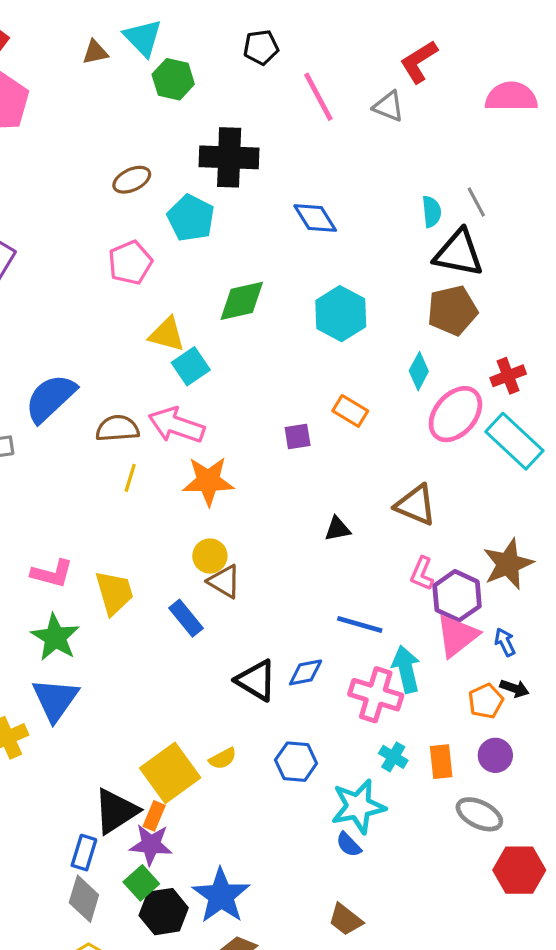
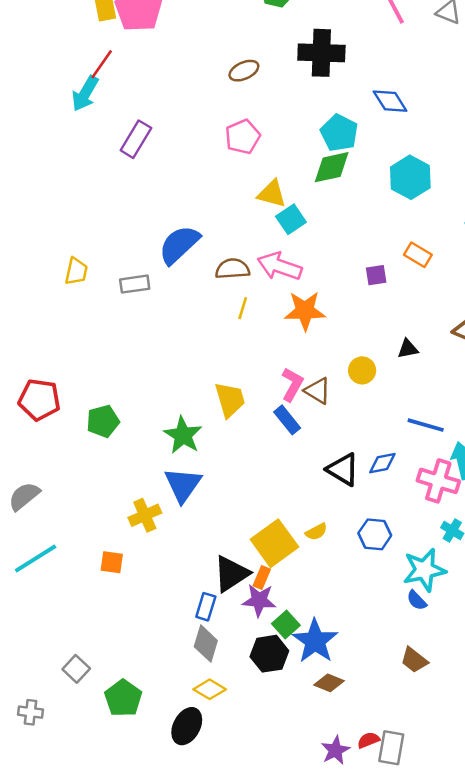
cyan pentagon: (191, 218) -> (339, 133), moved
yellow circle: (210, 556) -> (362, 370), moved
pink L-shape: (52, 574) -> (292, 384), moved, turned -76
green square: (141, 883) -> (286, 624), moved

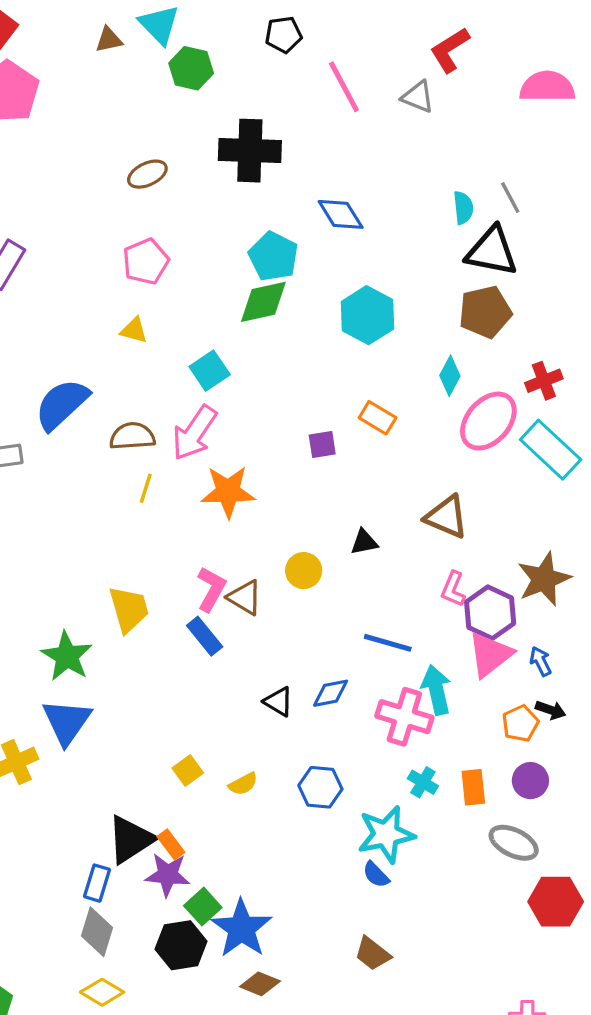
yellow triangle: (272, 194) -> (134, 330), moved, size x0.7
pink arrow: (279, 266) -> (194, 433), turned -75
black triangle: (343, 470) -> (278, 702), size x0.7
yellow square: (274, 543) -> (188, 770), moved, size x0.5
orange rectangle: (262, 577) -> (171, 844), turned -60

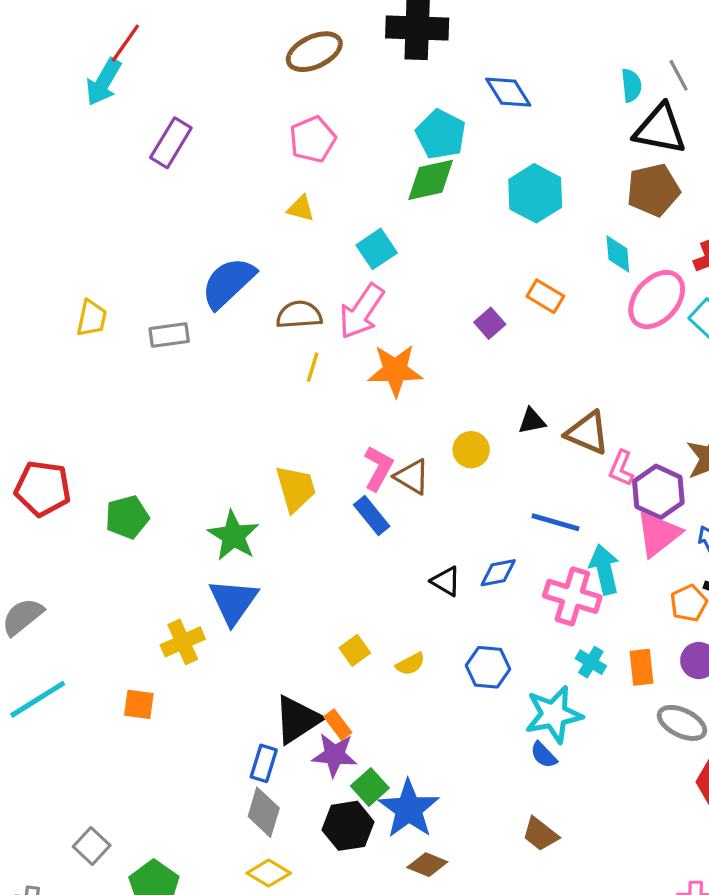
brown ellipse: (147, 174) -> (314, 52), size x1.4
cyan diamond: (450, 376) -> (618, 254), turned -33
purple square: (322, 445) -> (490, 323), turned -32
brown triangle: (446, 517) -> (588, 433), moved

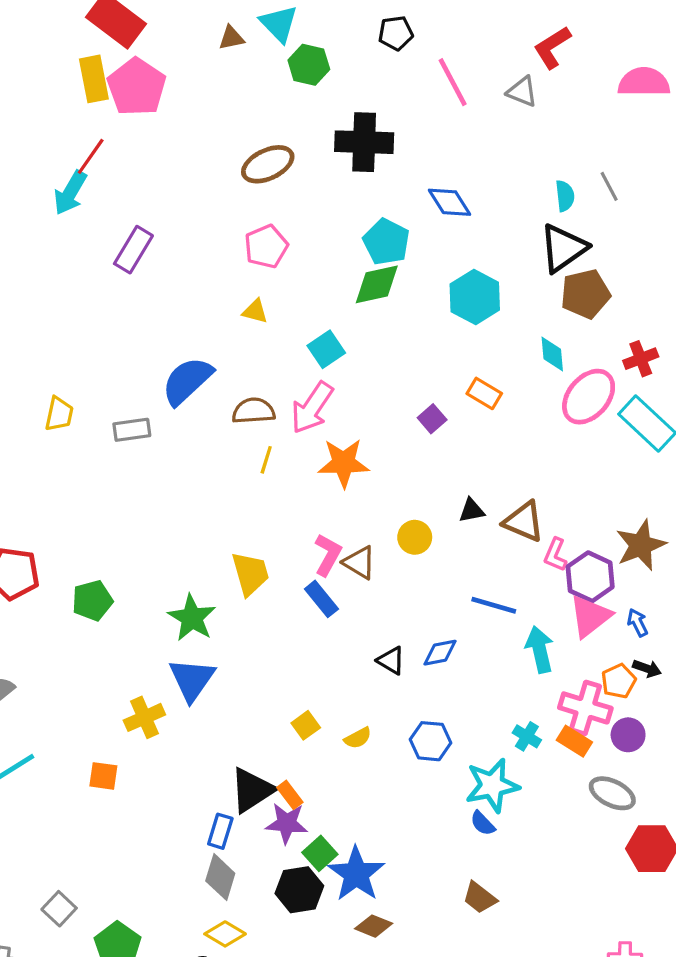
black triangle: (660, 129) -> (563, 248), moved, turned -46
pink cross: (572, 596) -> (585, 708), moved
orange rectangle: (641, 667) -> (574, 741), turned -52

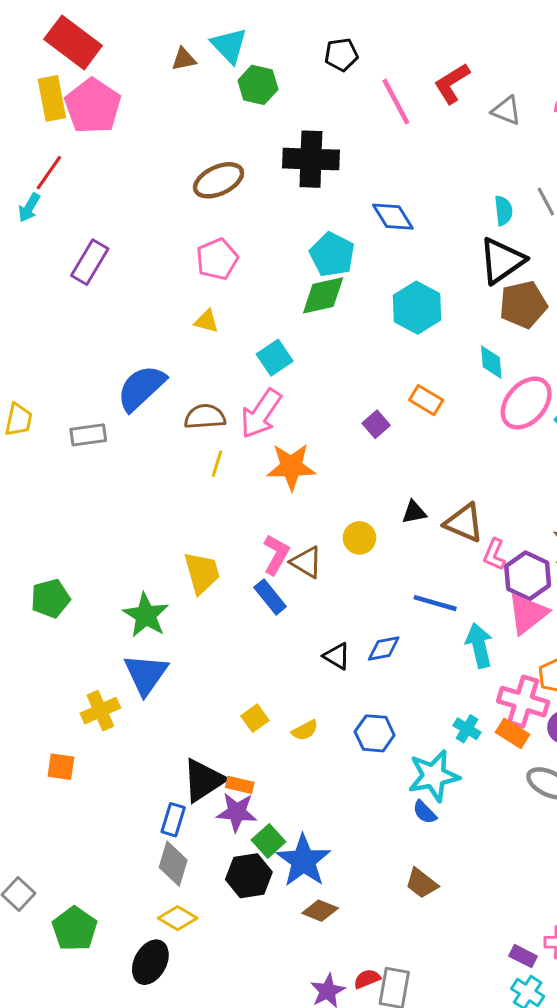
red L-shape: (552, 47) -> (452, 83), moved
gray triangle: (522, 92) -> (506, 111), moved
cyan arrow: (70, 193) -> (29, 208), size x0.7
orange rectangle: (290, 795) -> (240, 785), turned -40

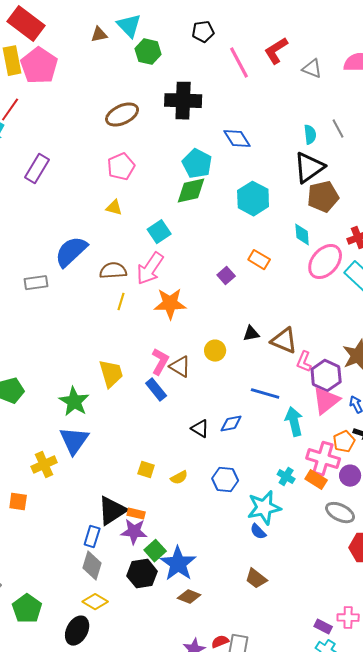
yellow square: (255, 718) -> (146, 470), turned -36

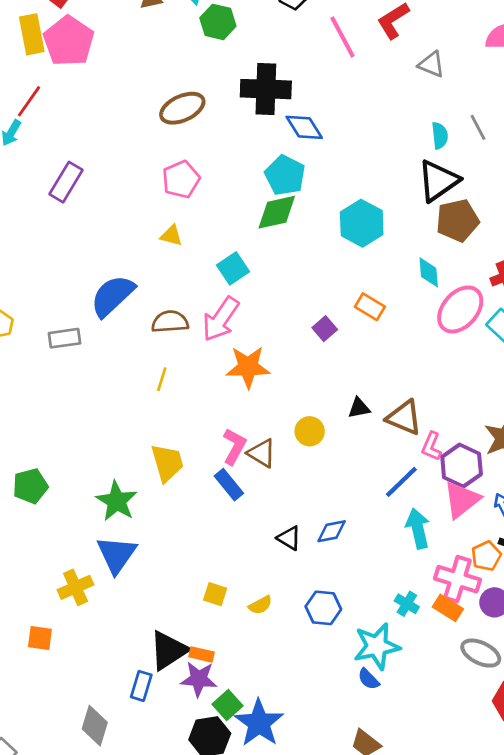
gray triangle: (312, 69) -> (431, 64), moved
blue diamond: (237, 139) -> (304, 127), moved
yellow line: (121, 302) -> (162, 379), moved
blue line: (265, 394) -> (401, 482), moved, turned -60
gray diamond: (92, 566) -> (95, 726), moved

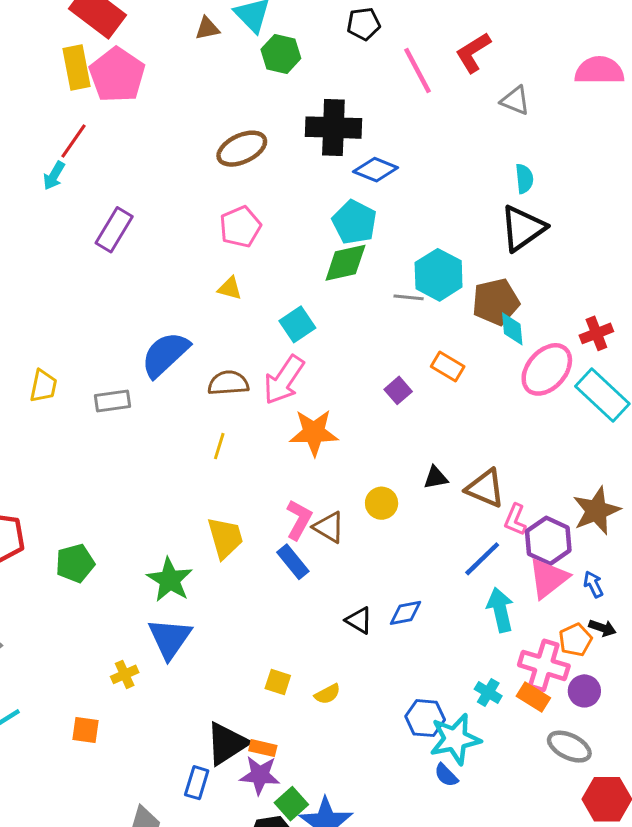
blue diamond: (304, 127) -> (376, 170), turned -36
gray line: (478, 127) -> (409, 297), moved, turned -56
brown pentagon: (457, 220) -> (496, 302), moved
yellow cross: (76, 587) -> (125, 674), size x0.7
blue hexagon: (323, 608) -> (425, 718), moved

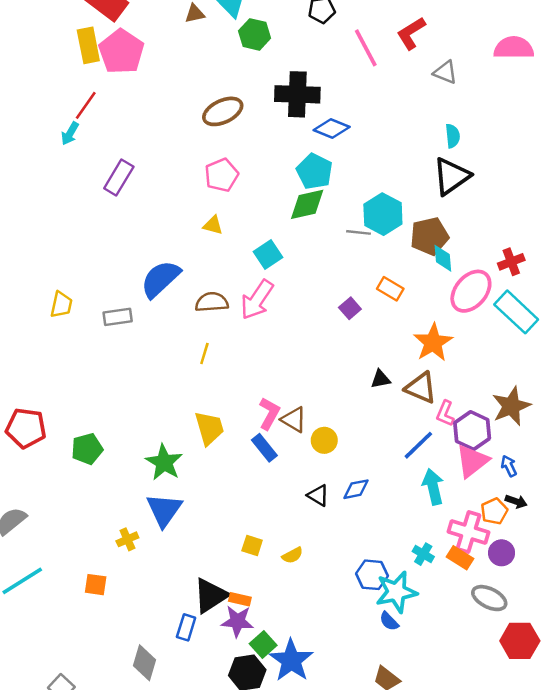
orange star: (314, 433) -> (433, 343), moved, turned -30
yellow circle: (382, 503) -> (324, 440), moved

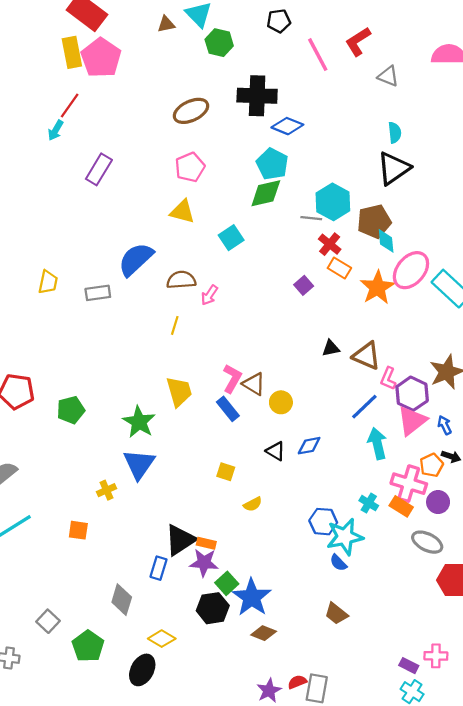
yellow triangle: (213, 225) -> (182, 212), size x1.4
red cross: (511, 262) -> (330, 244), moved, turned -30
pink arrow: (257, 300) -> (209, 295), moved, size x0.6
orange star: (433, 343) -> (377, 287), moved
yellow square: (252, 545) -> (226, 472), moved

